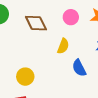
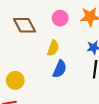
blue semicircle: (79, 68) -> (60, 69), moved, turned -126

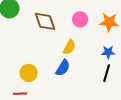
blue semicircle: (60, 69) -> (63, 68), moved

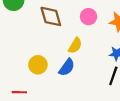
yellow circle: (29, 73) -> (38, 65), moved

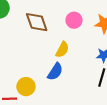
yellow circle: (38, 65) -> (26, 87), moved

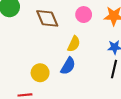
yellow circle: (26, 87) -> (40, 73), moved

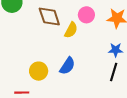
yellow semicircle: (74, 44) -> (71, 30), moved

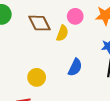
blue semicircle: (67, 66) -> (75, 67), moved

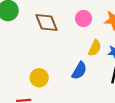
yellow semicircle: (62, 33) -> (95, 48), moved

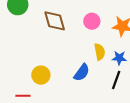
yellow semicircle: (95, 48) -> (100, 52), turned -42

